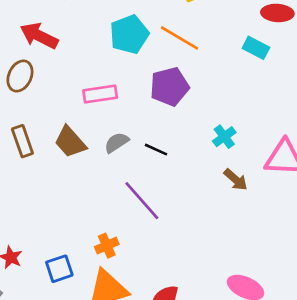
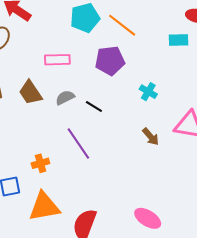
cyan rectangle: (256, 48) -> (178, 40), turned -36
cyan cross: (224, 137) -> (148, 92), moved, turned -30
orange cross: (107, 246) -> (40, 163), moved

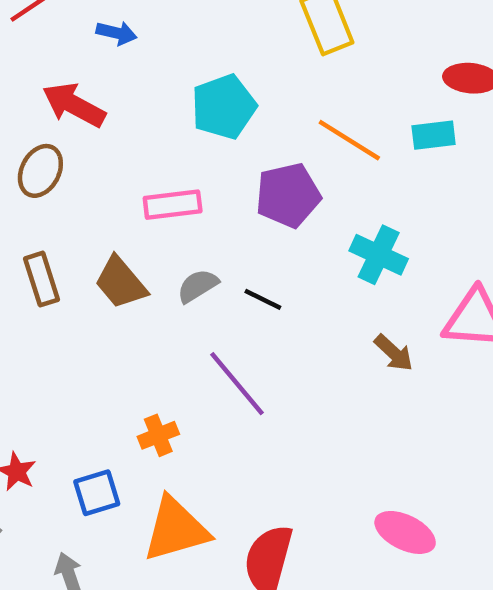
orange line: (122, 25) -> (349, 140), moved
cyan cross: (148, 92) -> (379, 255), size x1.4

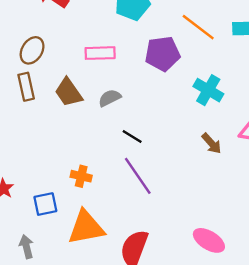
brown ellipse: (40, 171) -> (32, 50), moved
black line: (263, 299) -> (132, 136), moved
purple line: (237, 384) -> (138, 176), moved
orange cross: (158, 435) -> (81, 176), turned 30

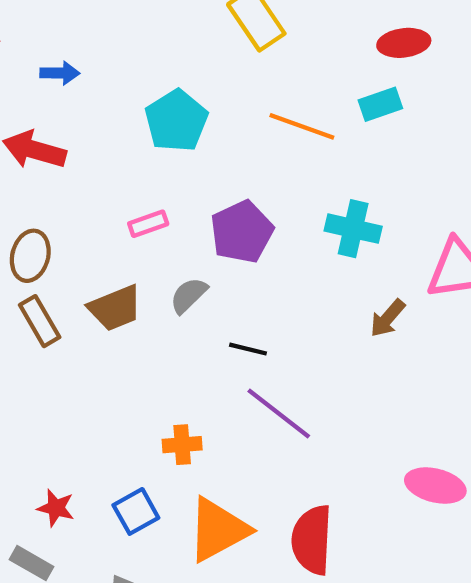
pink rectangle: (100, 53) -> (148, 224), size x0.7
purple pentagon: (163, 54) -> (242, 232), moved
brown trapezoid: (68, 92) -> (115, 308), turned -60
brown arrow: (212, 143) -> (388, 318), turned 100

